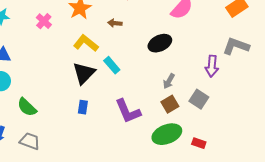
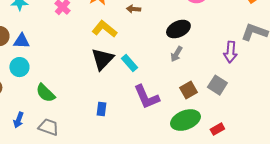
cyan rectangle: (112, 65) -> (129, 63), moved
gray arrow: (169, 81) -> (176, 54), moved
blue rectangle: (83, 107) -> (101, 109), moved
red rectangle: (199, 143) -> (217, 129), turned -48

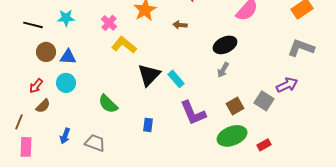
yellow L-shape: (104, 29) -> (124, 45), moved
purple arrow: (230, 52) -> (287, 85), moved, turned -120
green semicircle: (45, 93) -> (108, 104), moved

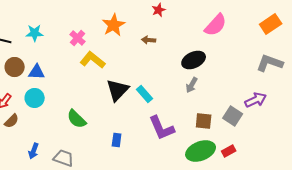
brown square: (235, 106) -> (204, 121), turned 36
red rectangle: (264, 145) -> (229, 151), moved

